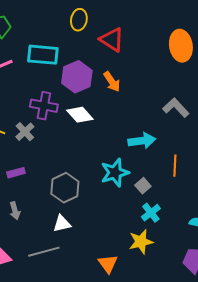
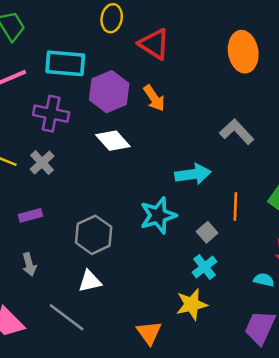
purple cross: (44, 106) -> (51, 114), moved
gray square: (143, 186) -> (207, 232), moved
gray line: (44, 252) -> (67, 317), turned 52

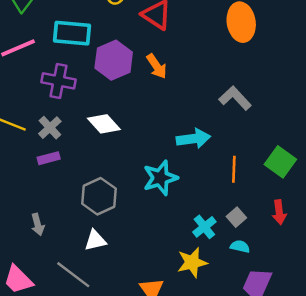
white diamond: (113, 141) -> (104, 124), moved
purple rectangle: (30, 215) -> (49, 158), moved
gray square: (207, 232) -> (236, 217), moved
cyan semicircle: (264, 280) -> (240, 246), moved

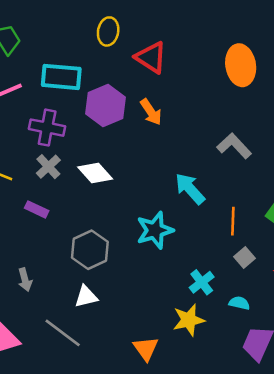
gray cross: (50, 128) -> (48, 167), moved
cyan arrow: (193, 139) -> (190, 189), turned -124
purple rectangle: (49, 158) -> (37, 209), turned 40
gray square: (236, 217) -> (245, 258), moved

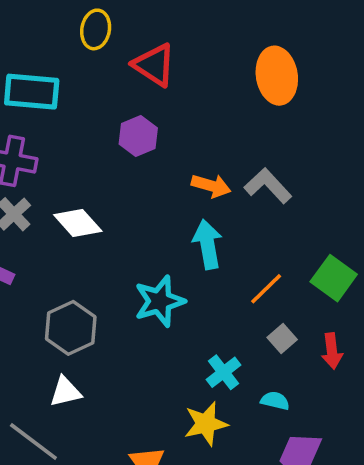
purple hexagon: (106, 106) -> (138, 136), moved, size x0.7
orange arrow: (151, 112) -> (211, 186), moved, turned -40
cyan arrow: (190, 189) -> (208, 244), turned 32
orange line: (233, 221) -> (266, 289), turned 44

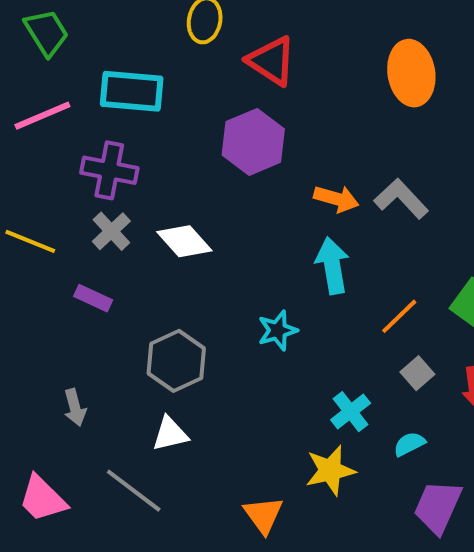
purple hexagon: (138, 136) -> (253, 142), size x1.4
cyan star: (160, 301) -> (278, 330), size x0.7
cyan semicircle: (275, 401) -> (409, 444), turned -40

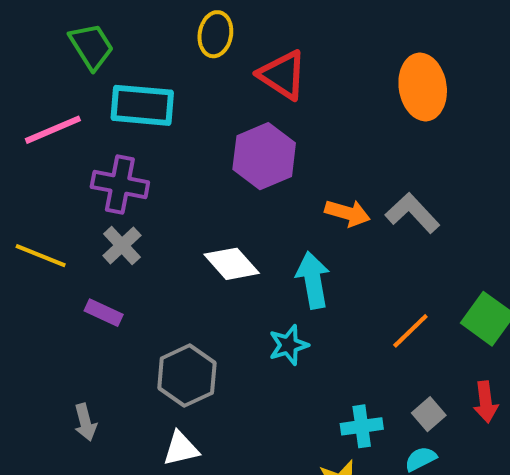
green trapezoid: (47, 33) -> (91, 46), moved
white diamond: (184, 241) -> (232, 264), moved
cyan arrow: (332, 266) -> (313, 280), moved
gray square: (417, 373) -> (429, 414), moved
cyan cross: (351, 412) -> (362, 426), turned 30

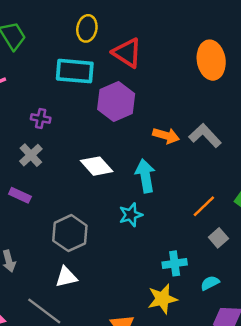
cyan rectangle: (142, 105) -> (75, 71), moved
purple cross: (120, 185) -> (41, 119), moved, size x0.6
gray square: (429, 414) -> (218, 238), moved

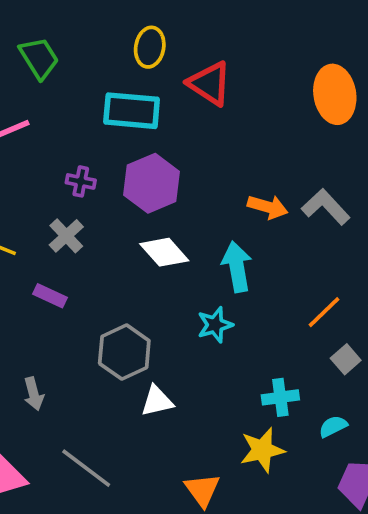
purple hexagon: (116, 101) -> (152, 183), moved
white triangle: (66, 277) -> (157, 401), moved

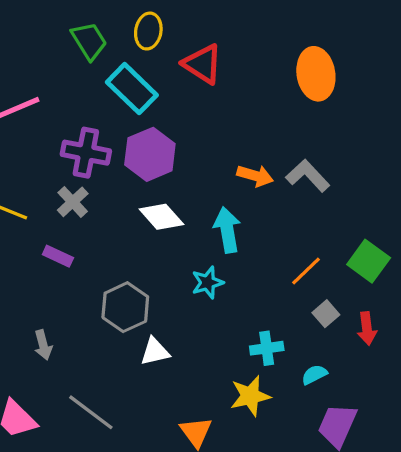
green trapezoid: (39, 58) -> (89, 41), moved
cyan rectangle: (132, 111) -> (132, 89), turned 39
purple cross: (81, 181) -> (86, 153), size x1.8

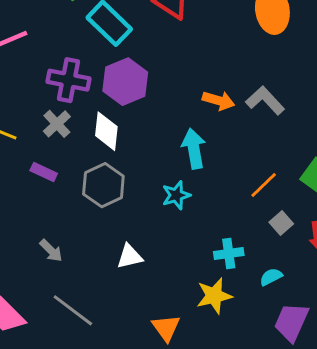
white diamond: (161, 217) -> (106, 131), moved, turned 48
gray hexagon: (125, 307) -> (103, 185), moved
gray arrow: (43, 345) -> (51, 251), moved, turned -30

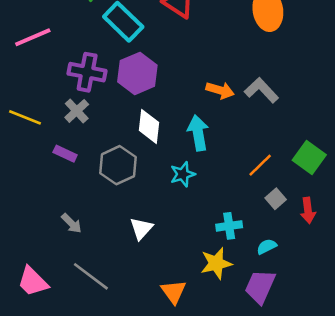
white diamond: (106, 131) -> (149, 126), moved
white triangle: (130, 256) -> (141, 228), turned -35
purple trapezoid: (291, 322) -> (260, 287), moved

